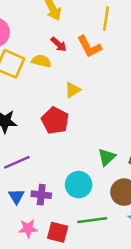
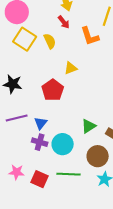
red arrow: (59, 44) -> (64, 22), moved
yellow semicircle: (41, 61) -> (50, 41), turned 42
purple cross: (41, 195) -> (40, 142), moved
blue triangle: (16, 196) -> (41, 123), moved

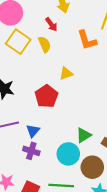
red arrow: (64, 22) -> (51, 24), moved
cyan circle: (63, 144) -> (68, 154), moved

